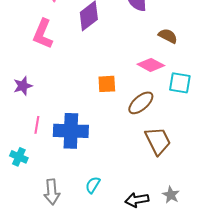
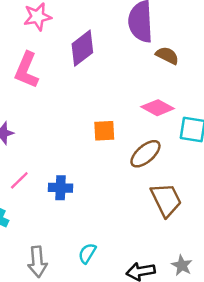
brown semicircle: (168, 36) -> (167, 56), moved
pink line: (37, 125) -> (19, 180), turned 36
blue cross: (71, 131) -> (61, 188), size x0.6

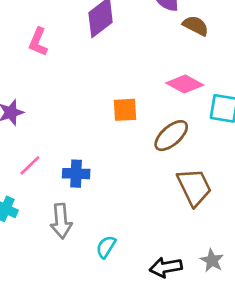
pink L-shape: (27, 70) -> (38, 42), size x0.7
gray arrow: (37, 262) -> (61, 221), moved

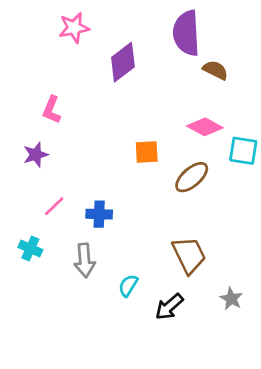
pink L-shape: (38, 42) -> (52, 110), moved
brown trapezoid: (194, 187) -> (189, 255), moved
black arrow: (166, 267) -> (169, 307), moved, turned -32

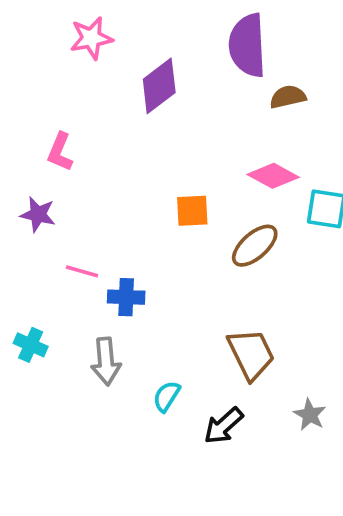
brown semicircle: (215, 70) -> (288, 97), turned -40
purple star: (36, 155) -> (38, 214), turned 30
pink line: (54, 206) -> (82, 271), moved, turned 60

